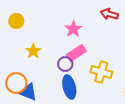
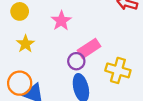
pink star: (73, 29) -> (61, 21), moved
yellow star: (33, 51) -> (25, 44), moved

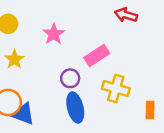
pink rectangle: (89, 48) -> (97, 56), moved

